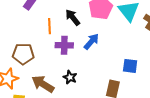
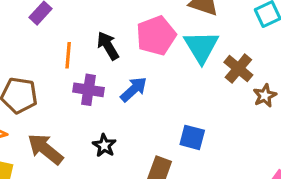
black star: (70, 77) -> (104, 145), moved

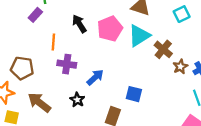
black arrow: (108, 46) -> (79, 24), moved
cyan triangle: (201, 47) -> (139, 36), turned 30
blue arrow: (134, 89) -> (95, 77), moved

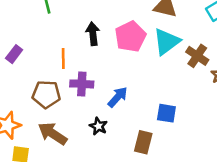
purple rectangle: (35, 15) -> (14, 54), moved
black arrow: (79, 24) -> (93, 34), turned 30
brown pentagon: (22, 68) -> (46, 94), moved

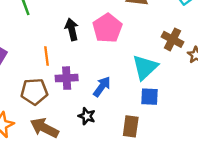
cyan triangle: (167, 42) -> (145, 67), moved

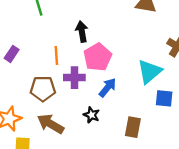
pink pentagon: (107, 28) -> (98, 57), moved
blue square: (150, 97) -> (164, 98), moved

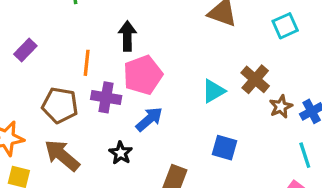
cyan triangle: (150, 72) -> (213, 91), moved, size x0.7

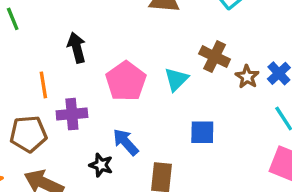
pink pentagon: (143, 75) -> (126, 81), moved
blue arrow: (149, 119) -> (126, 142), moved, turned -76

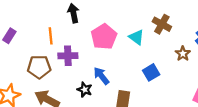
brown star: (247, 77) -> (183, 54), moved
cyan triangle: (176, 79) -> (136, 37), turned -42
blue square: (202, 132) -> (151, 72), turned -35

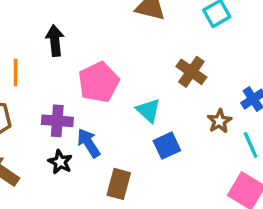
cyan triangle: (136, 37) -> (148, 110), moved
purple cross: (68, 56) -> (57, 121), moved

